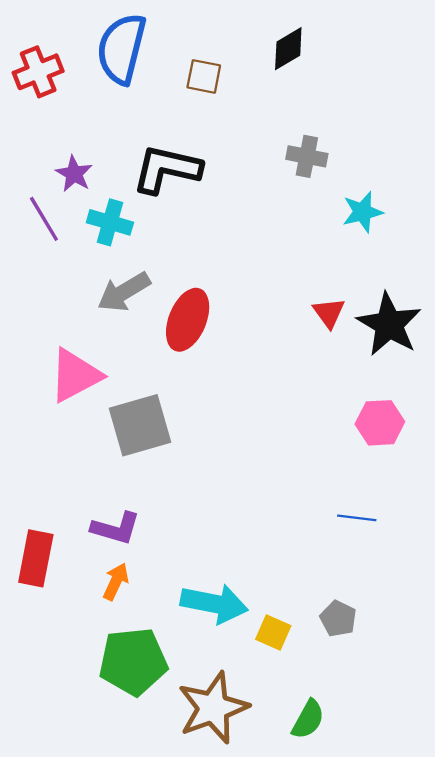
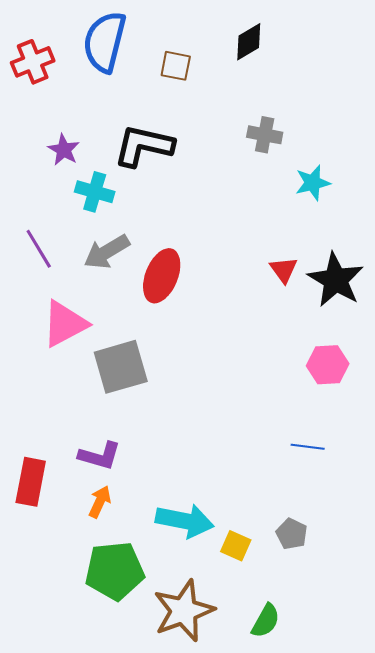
purple line: (44, 219) -> (39, 249), moved

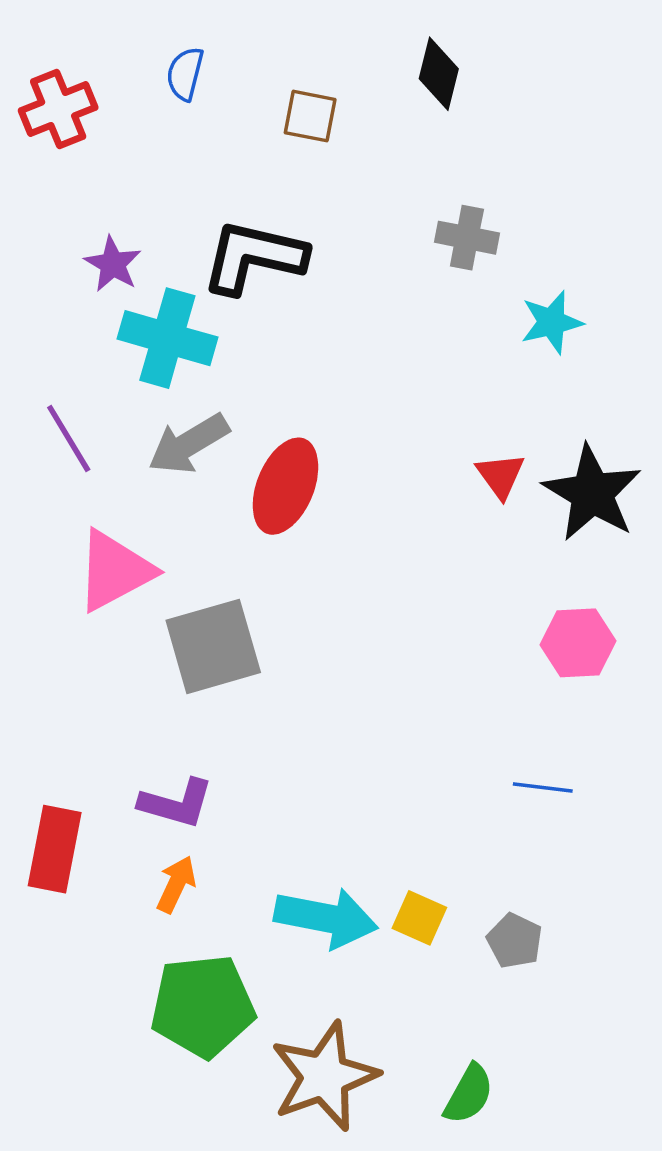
blue semicircle: (105, 42) -> (185, 74), size x0.5
black diamond: (249, 42) -> (439, 74), turned -45
cyan cross: (95, 192) -> (167, 338), size x1.4
yellow square: (236, 546) -> (419, 918), moved

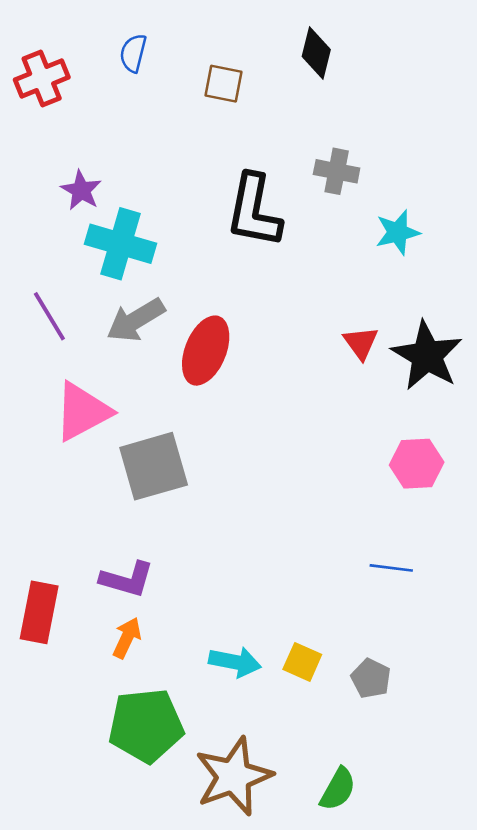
black L-shape: (254, 257) -> (254, 211), moved, turned -92
cyan arrow: (326, 918) -> (235, 662), size x0.7

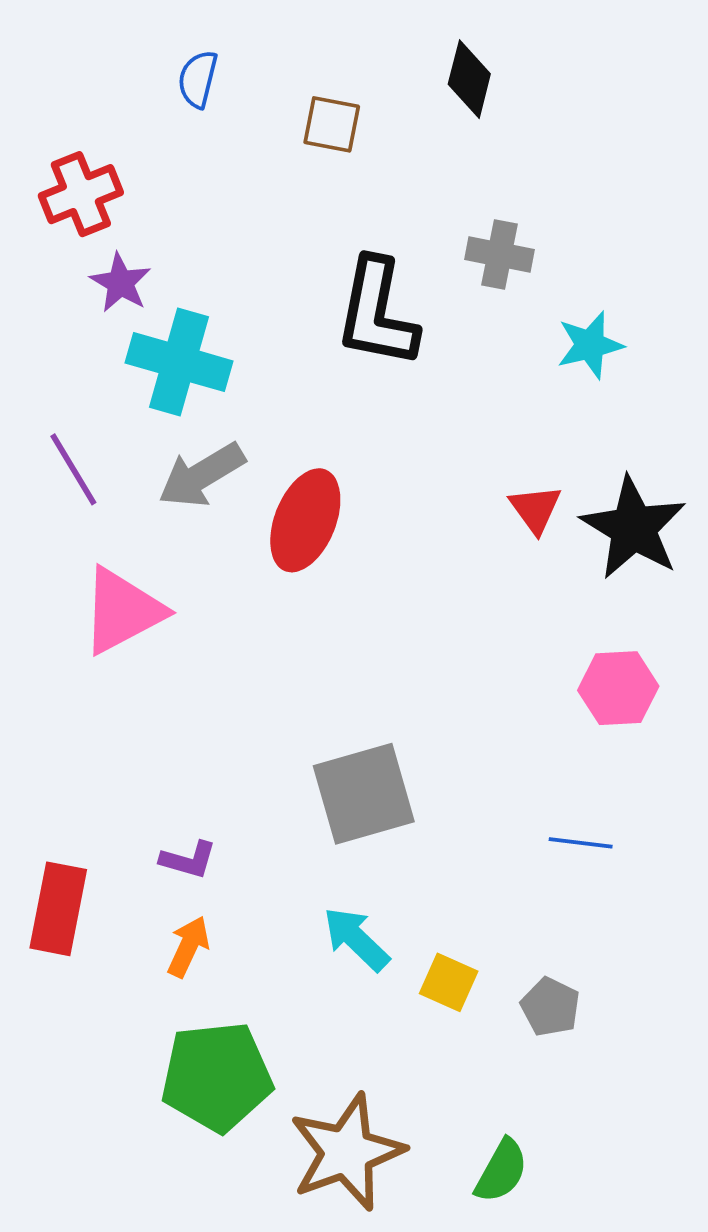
red cross: (42, 79) -> (81, 194), moved
gray square: (154, 466) -> (364, 794), moved
purple L-shape: (127, 579) -> (188, 860), size x0.7
cyan arrow: (235, 662) -> (356, 939), moved, turned -147

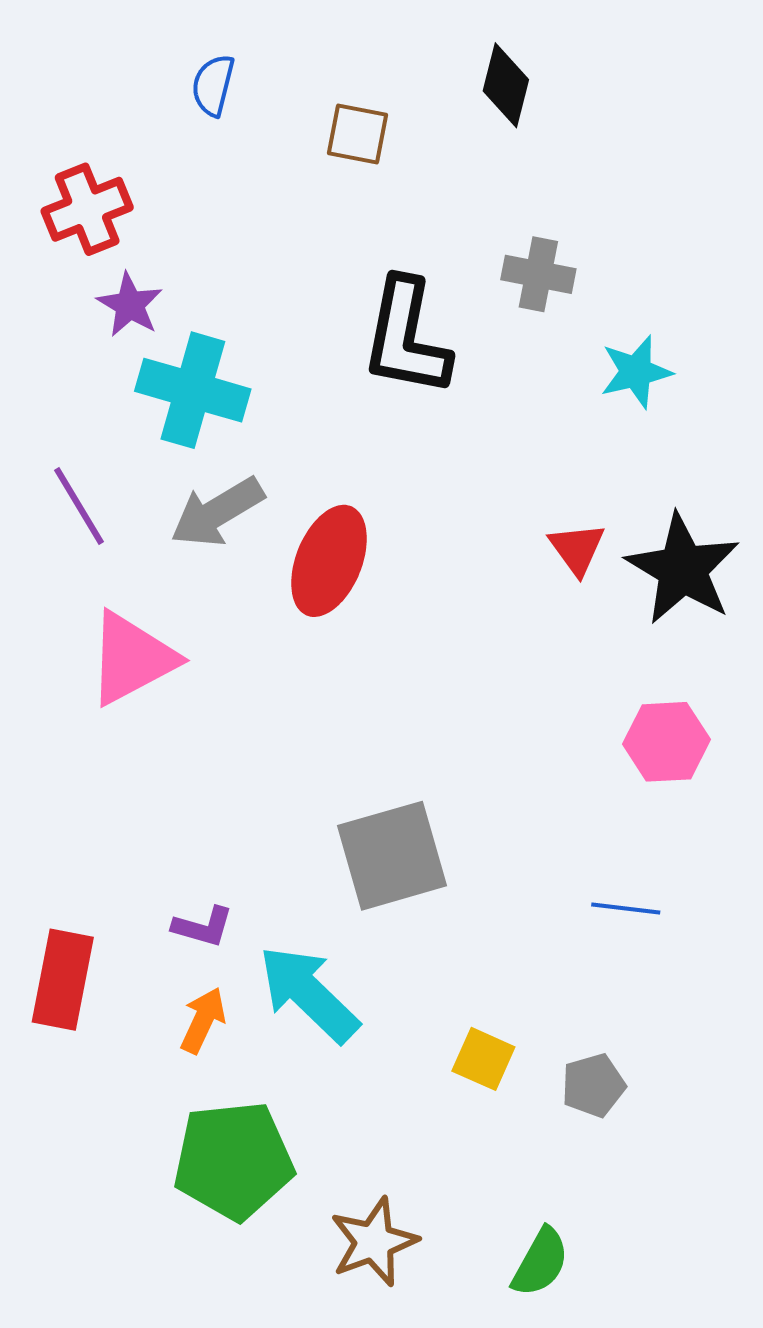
cyan arrow: (356, 939) -> (309, 994), moved, size x1.4
gray pentagon: (550, 1007) -> (593, 1085), turned 30
brown star: (347, 1152) -> (374, 1242), size x0.7

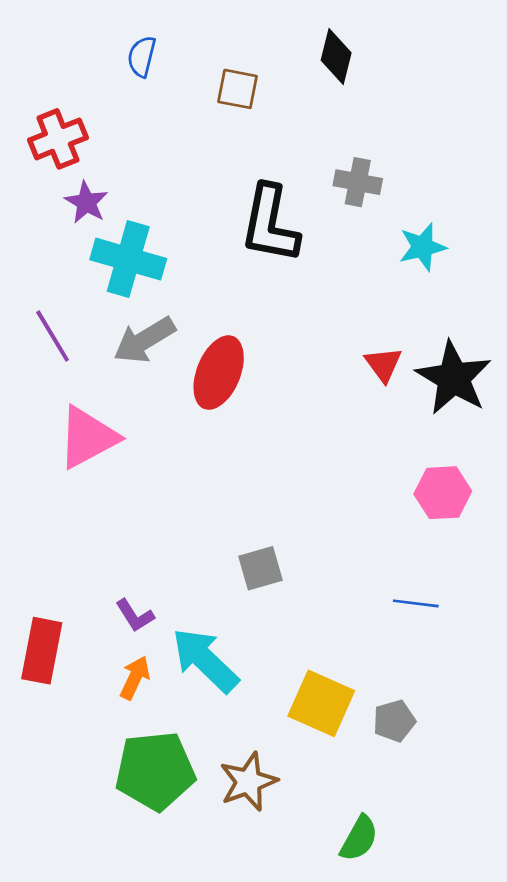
gray square: (392, 856) -> (260, 568), size x0.6
purple L-shape: (203, 927) -> (135, 616), turned 42
yellow square: (483, 1059) -> (321, 703), size x1.6
brown star: (374, 1242) -> (248, 782), moved

